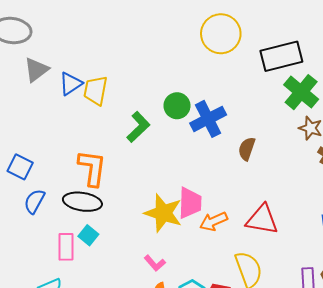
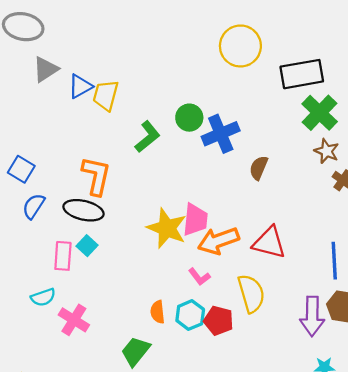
orange arrow: (213, 221) -> (218, 241), size x1.4
pink L-shape: (155, 263) -> (199, 277), moved

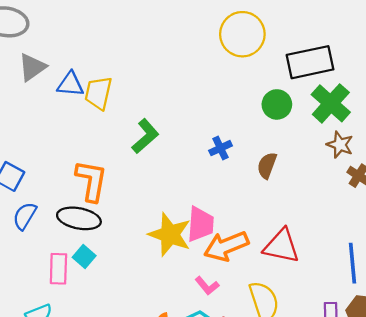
blue triangle: (80, 86) -> (70, 84), turned 36
green circle: (189, 118) -> (277, 104), moved
blue cross: (221, 134) -> (220, 148), moved, size x0.6

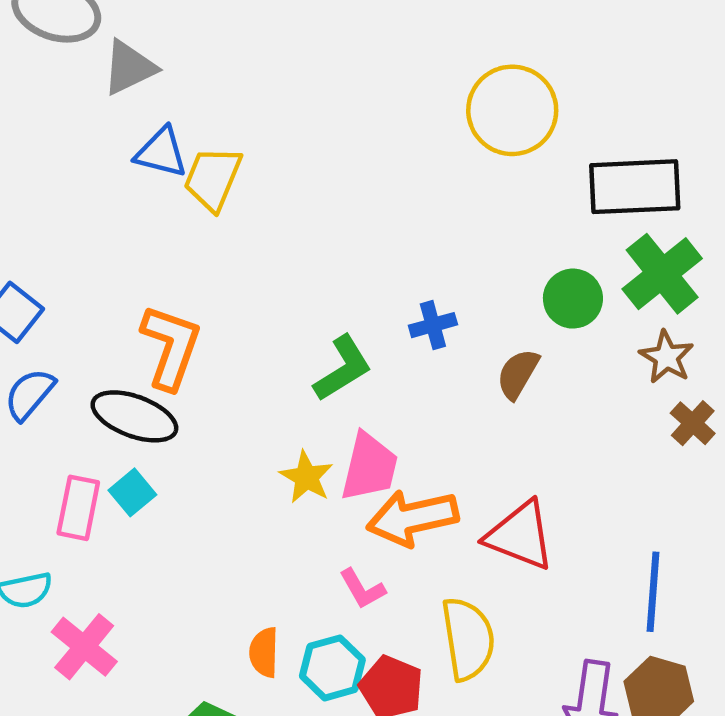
gray triangle: (32, 67) -> (129, 67), moved
green circle: (277, 104) -> (573, 299), moved
green L-shape: (145, 136) -> (343, 368), moved
yellow star: (170, 234) -> (306, 477), size x0.6

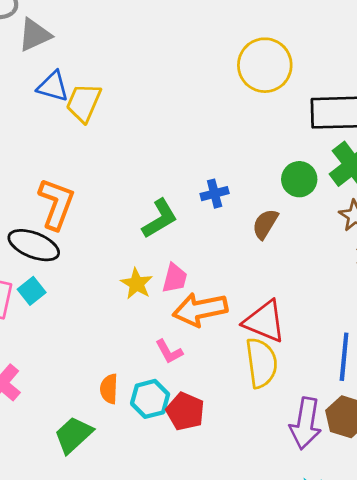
pink trapezoid: (369, 467) -> (175, 278), size x0.7
yellow semicircle: (468, 639) -> (261, 363), moved

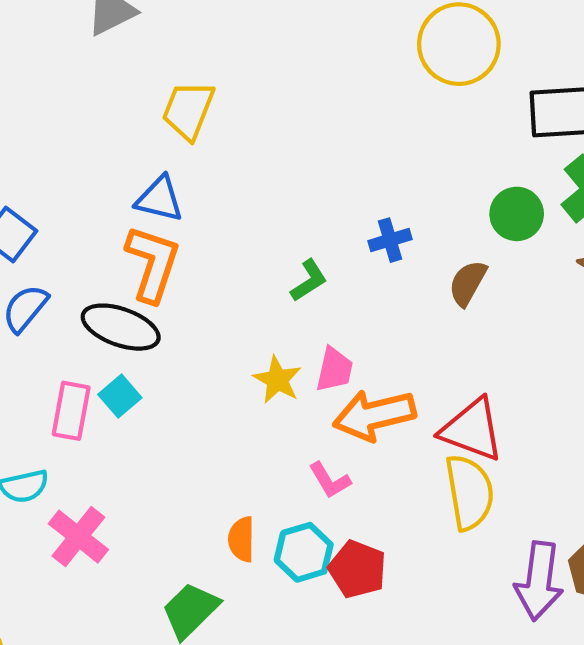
blue triangle: (53, 86) -> (159, 199), moved
green L-shape: (160, 219) -> (309, 281), size x0.7

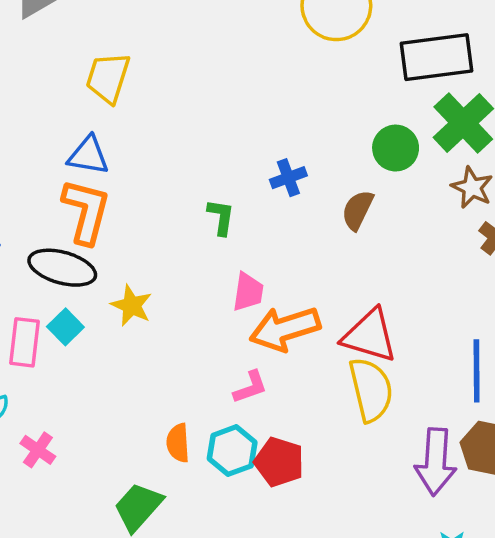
green L-shape: (309, 281) -> (221, 217), turned -45
yellow star: (277, 380) -> (131, 306), moved
pink L-shape: (330, 480) -> (250, 387), turned -75
pink cross: (78, 537) -> (38, 450), size x0.7

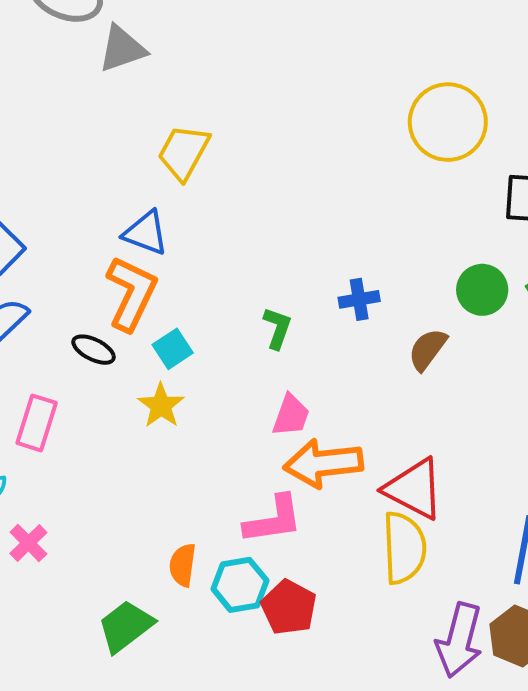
black ellipse: (62, 268) -> (94, 350), size x0.6
cyan square: (65, 327) -> (173, 349), moved
pink L-shape: (250, 387) -> (273, 520), size x1.5

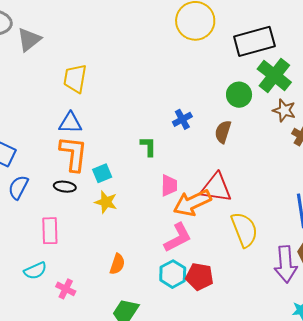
cyan square: (173, 349) -> (102, 173), turned 30
red triangle: (414, 489) -> (216, 188), moved
orange semicircle: (183, 565) -> (117, 264), moved, turned -150

